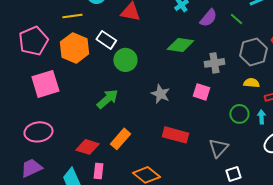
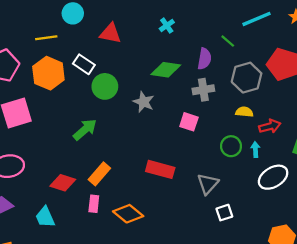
purple semicircle: (208, 18) -> (204, 59), moved, turned -30
gray star: (160, 94) -> (144, 102), moved
pink rectangle: (98, 171) -> (94, 204), moved

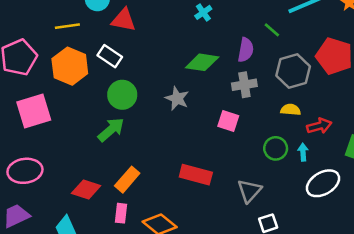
red triangle: (110, 33) -> (123, 20), moved
green circle: (105, 86) -> (122, 95), moved

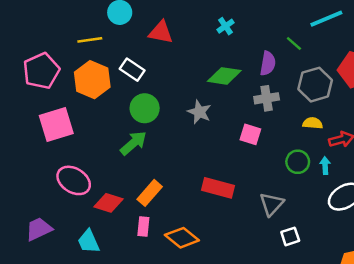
red triangle: (123, 20) -> (161, 32), moved
pink ellipse: (25, 171) -> (74, 180), moved, turned 40

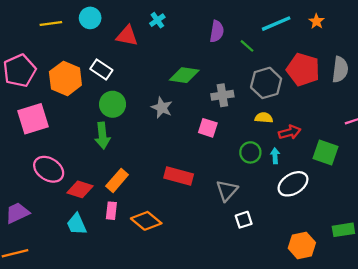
cyan cross: (225, 26) -> (157, 20), moved
yellow line: (90, 40) -> (51, 24), moved
purple semicircle: (268, 63) -> (217, 31), moved
green arrow: (133, 143) -> (102, 136), turned 125
cyan trapezoid: (89, 241) -> (77, 224), moved

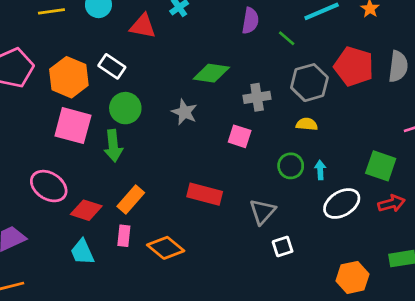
pink square: (33, 119) -> (73, 126), moved, turned 32
red arrow: (290, 132) -> (391, 204), moved

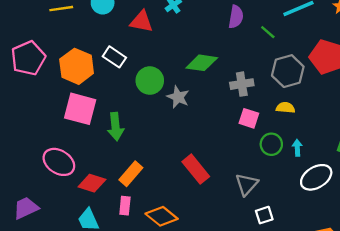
green circle: (125, 108) -> (150, 81), moved
pink square: (240, 136) -> (249, 118), moved
red rectangle: (205, 194) -> (196, 169), turned 36

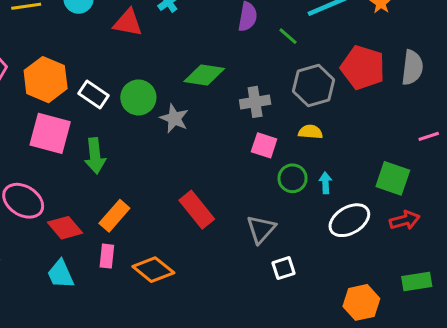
white rectangle: (114, 57) -> (93, 94), moved
red diamond: (92, 183) -> (65, 228), turned 32

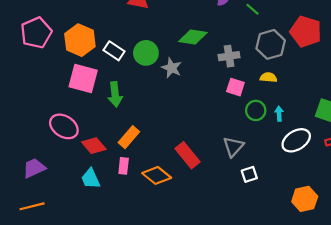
red rectangle: (197, 210) -> (188, 155), moved

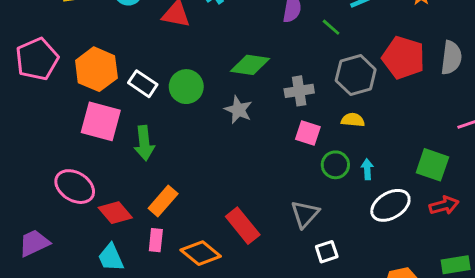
gray star: (172, 68) -> (238, 110), moved

